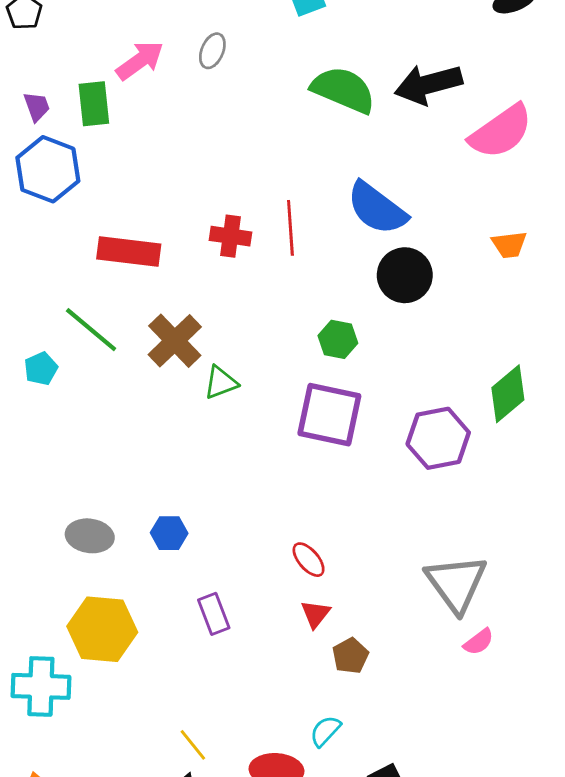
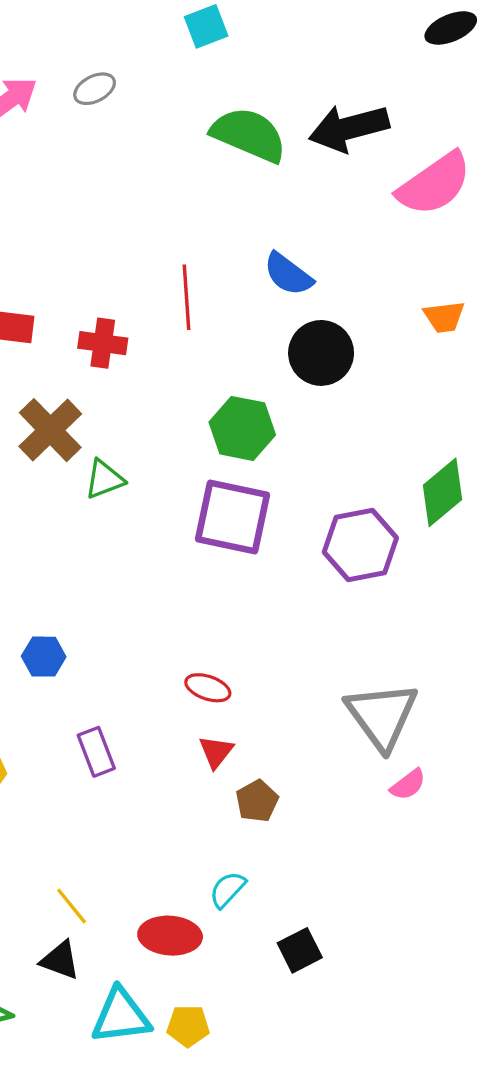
gray ellipse: (212, 51) -> (95, 89), turned 40
blue semicircle: (377, 208) -> (288, 274), size x0.7
red cross: (230, 236) -> (103, 343), moved
green hexagon: (338, 339) -> (242, 428), size x1.4
red ellipse: (309, 560) -> (208, 688), turned -30

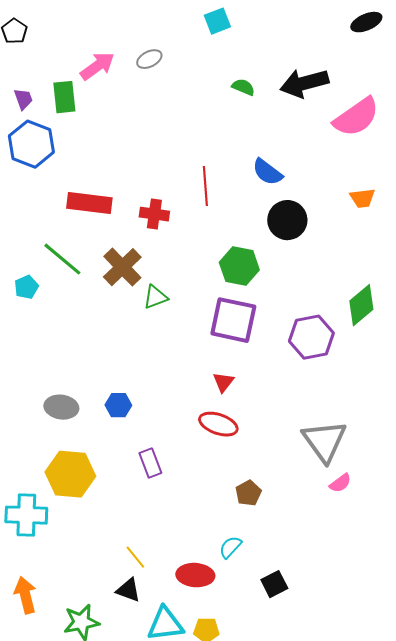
green semicircle: (249, 135) -> (243, 87), size x0.5
red ellipse: (208, 688) -> (218, 424), size x1.4
red triangle: (216, 752) -> (223, 382), moved

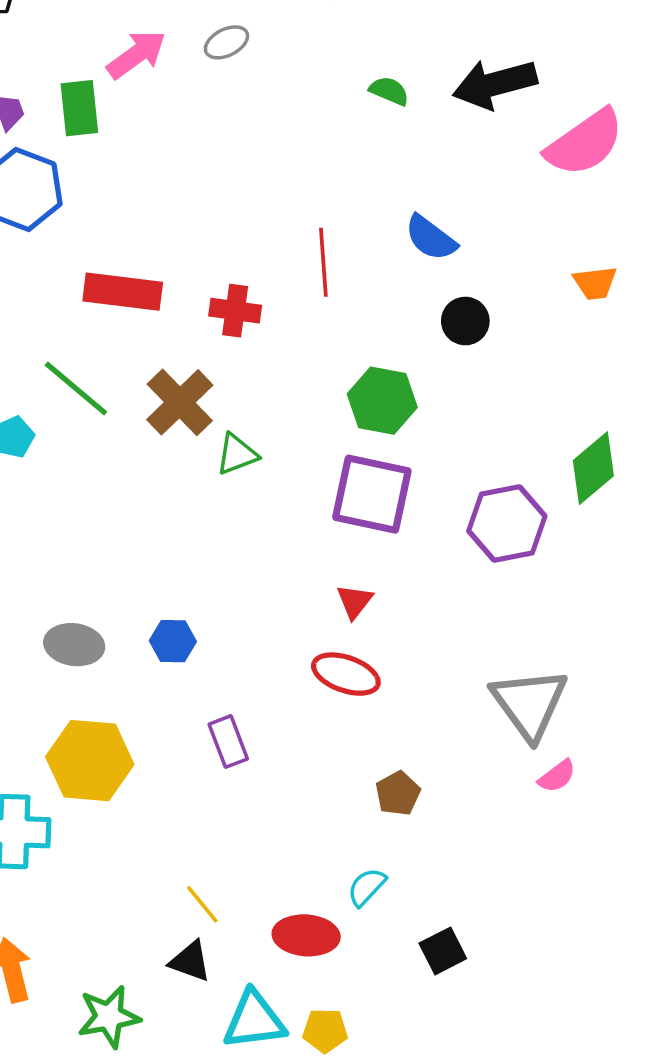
black circle: (287, 220) -> (465, 321), size x0.7

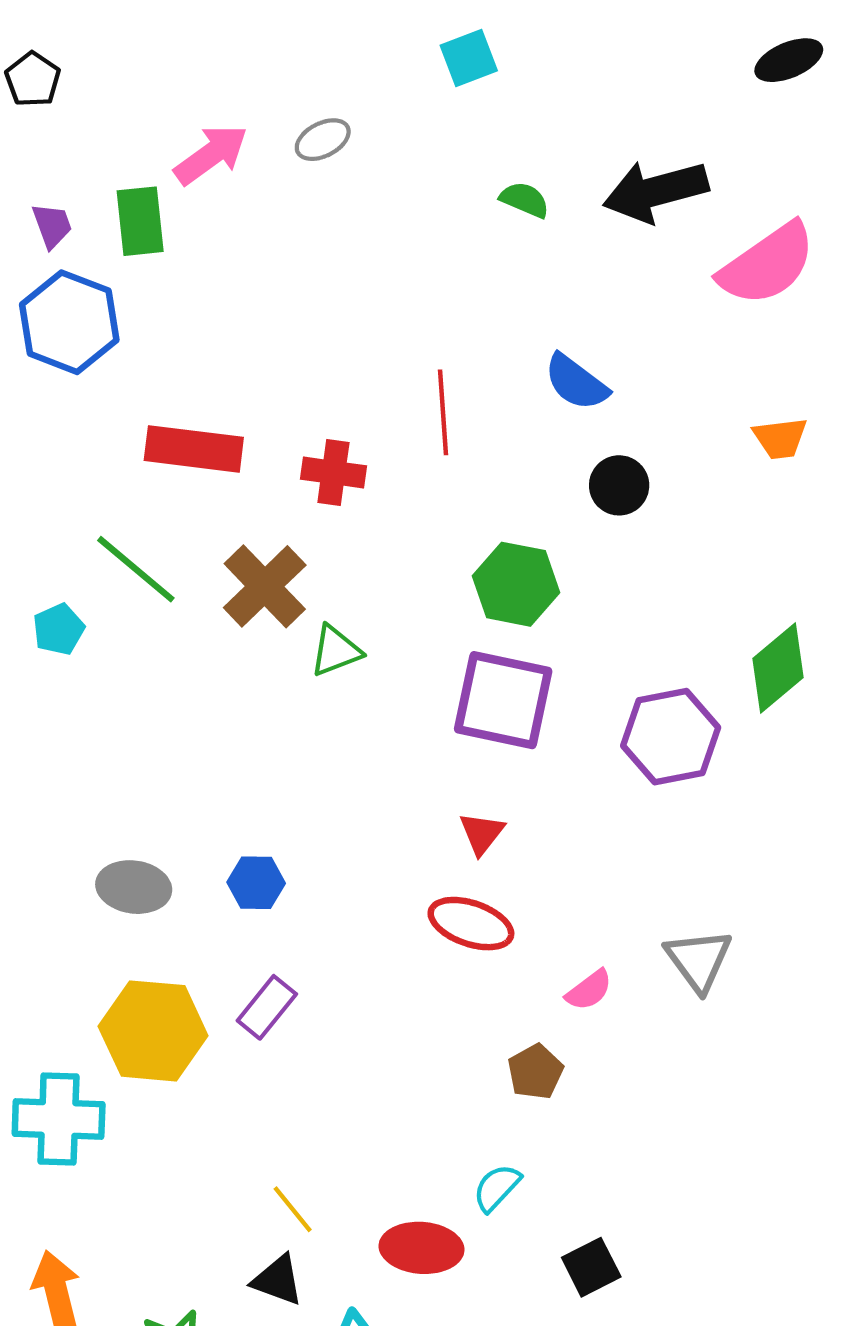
gray triangle: (529, 703) -> (699, 960), size x0.7
purple rectangle: (228, 742) -> (267, 1007), moved, turned 60
pink semicircle: (557, 776) -> (589, 990), moved

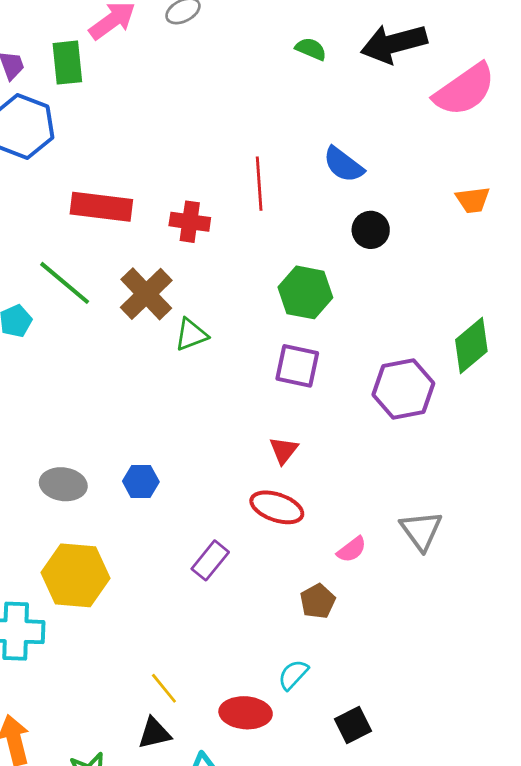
purple square: (503, 700) -> (297, 366), size x0.7
purple rectangle: (267, 1007) -> (210, 560), moved
black triangle: (278, 1280) -> (154, 733), turned -33

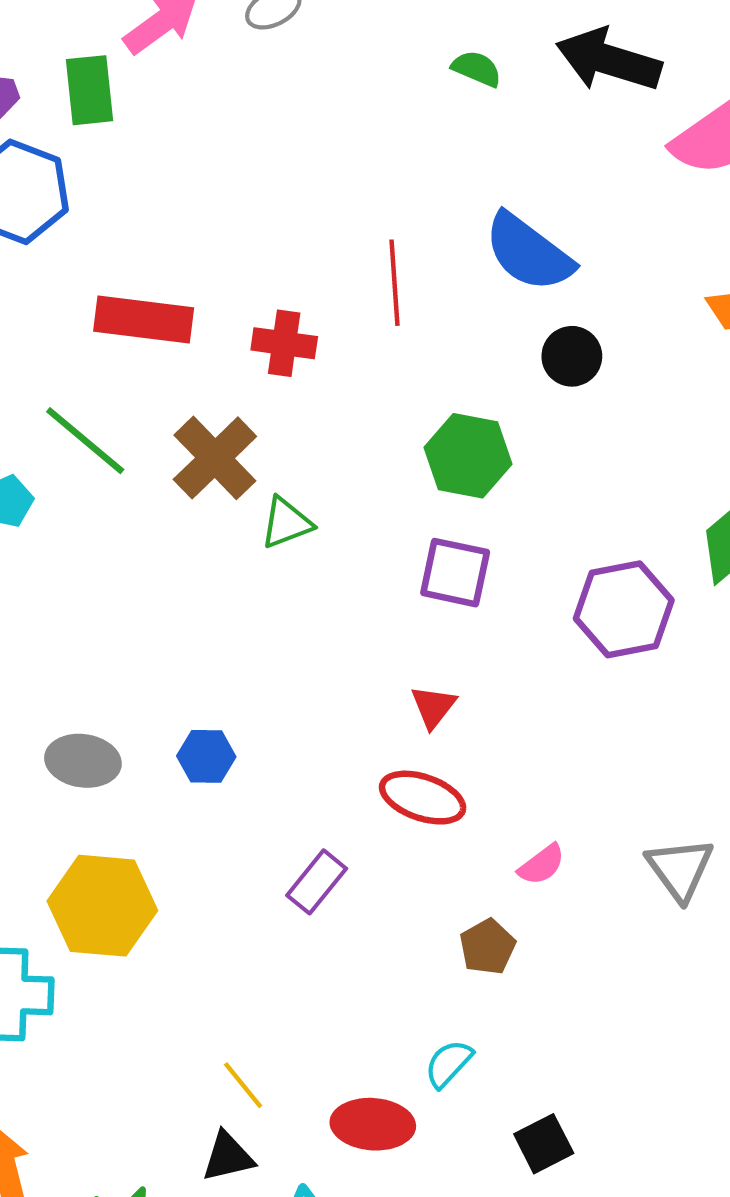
black arrow: (394, 44) -> (609, 60), turned 32
blue semicircle: (343, 165) -> (529, 252), size x1.4
gray triangle: (421, 530) -> (680, 869), moved

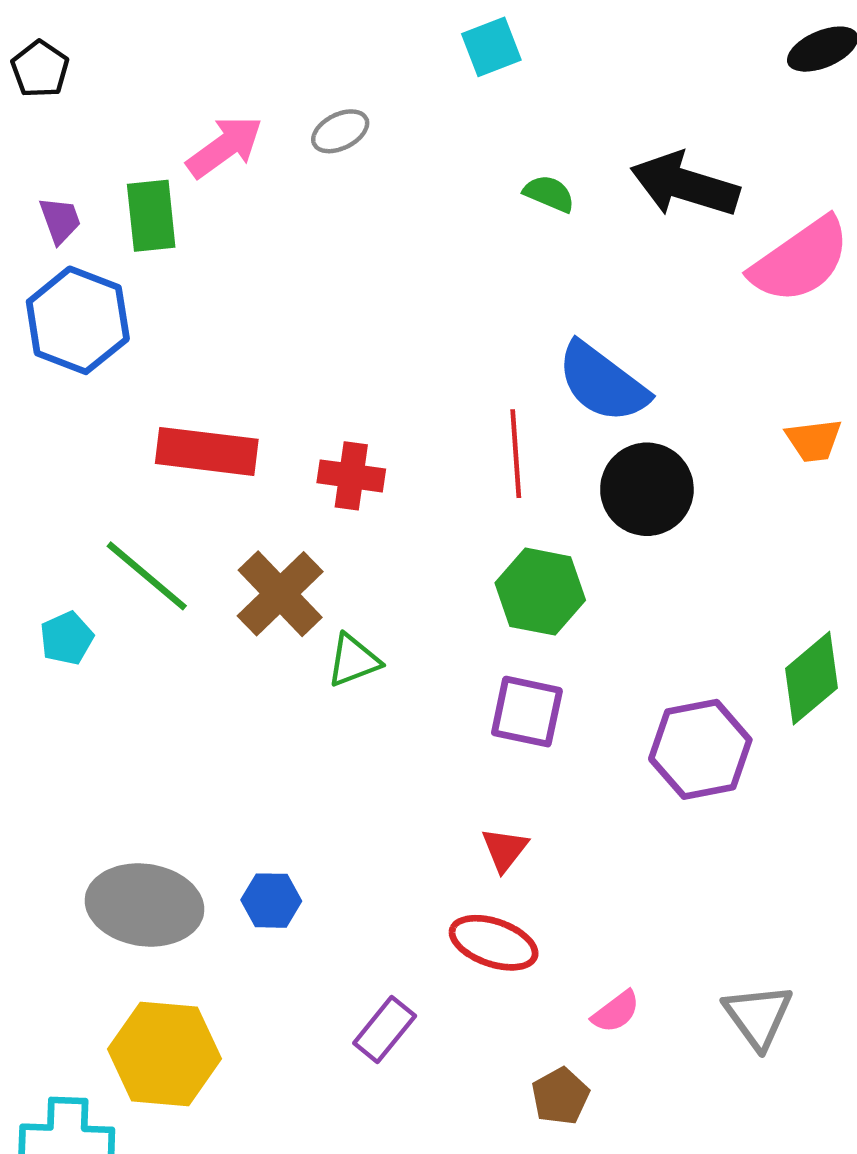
red line: (394, 283) -> (516, 454), moved
black circle: (572, 356) -> (647, 489), size x1.5
gray ellipse: (83, 761) -> (145, 905), size x1.5

